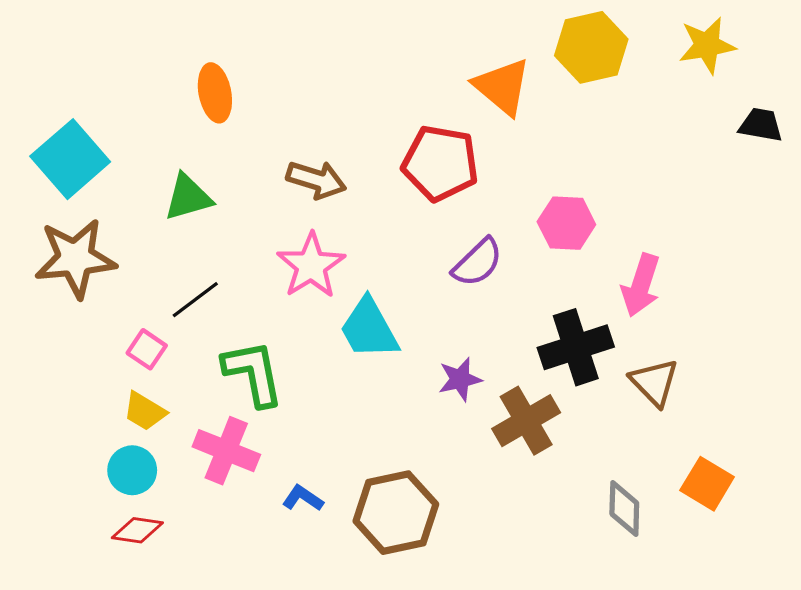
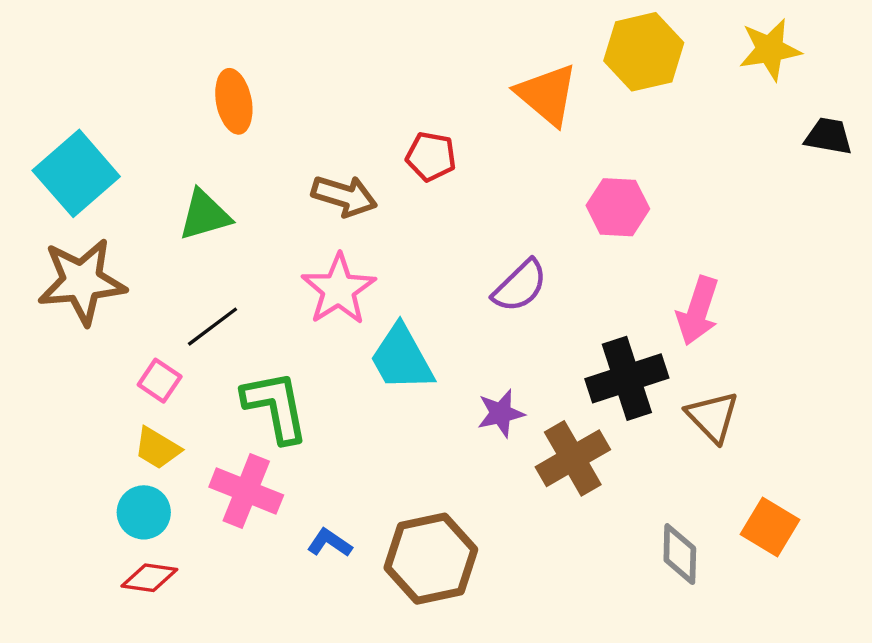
red pentagon: (440, 163) -> (431, 157), moved, size x0.6
pink hexagon: (566, 223) -> (618, 207), moved

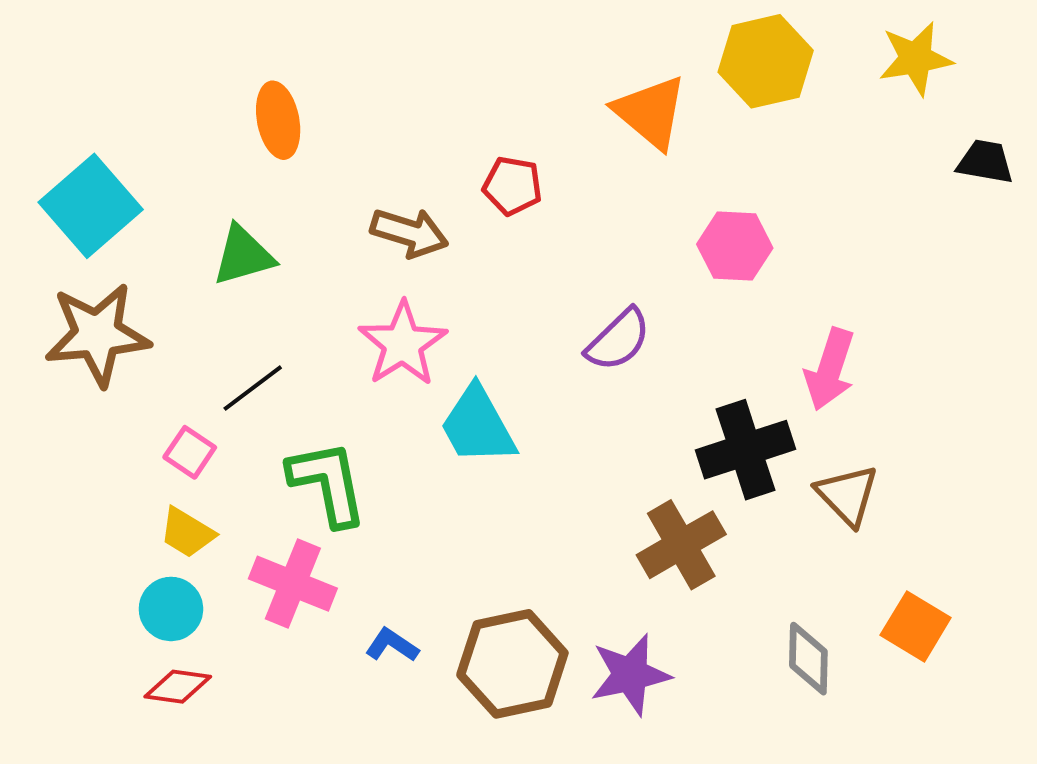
purple star: (501, 413) -> (630, 675), moved, size x1.4

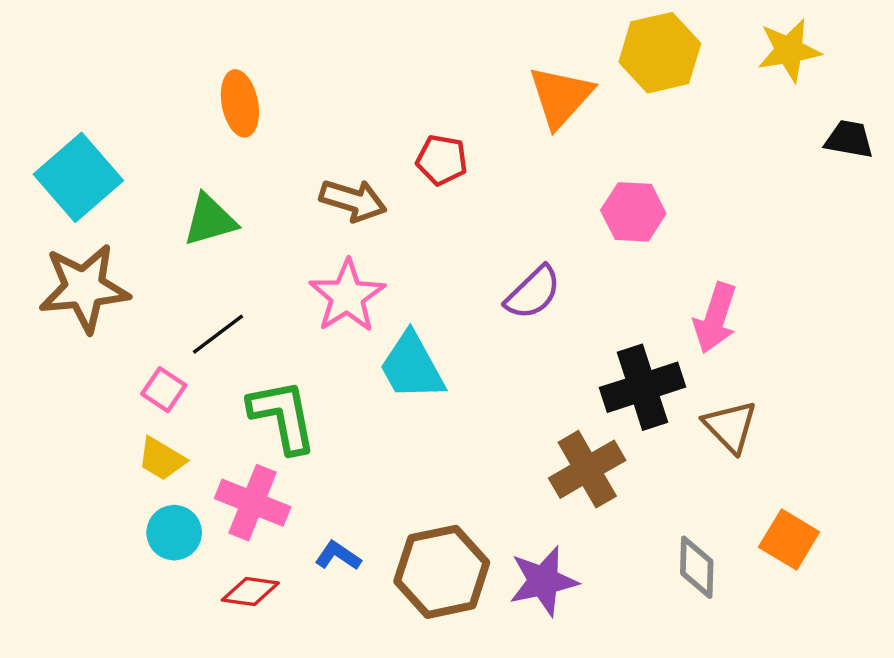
orange triangle: (650, 112) -> (561, 97), turned 32
cyan circle: (171, 609) -> (174, 533), moved
red diamond: (178, 687) -> (250, 591), moved

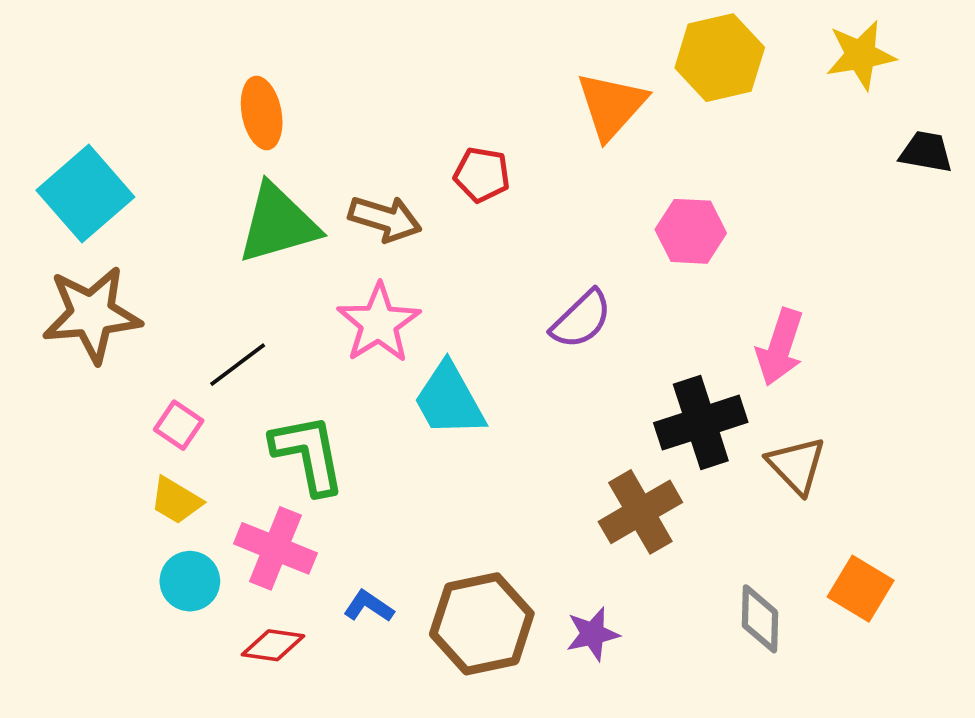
green triangle: (210, 220) -> (278, 224), moved, size x1.4
purple star: (543, 581) -> (593, 634), size x0.7

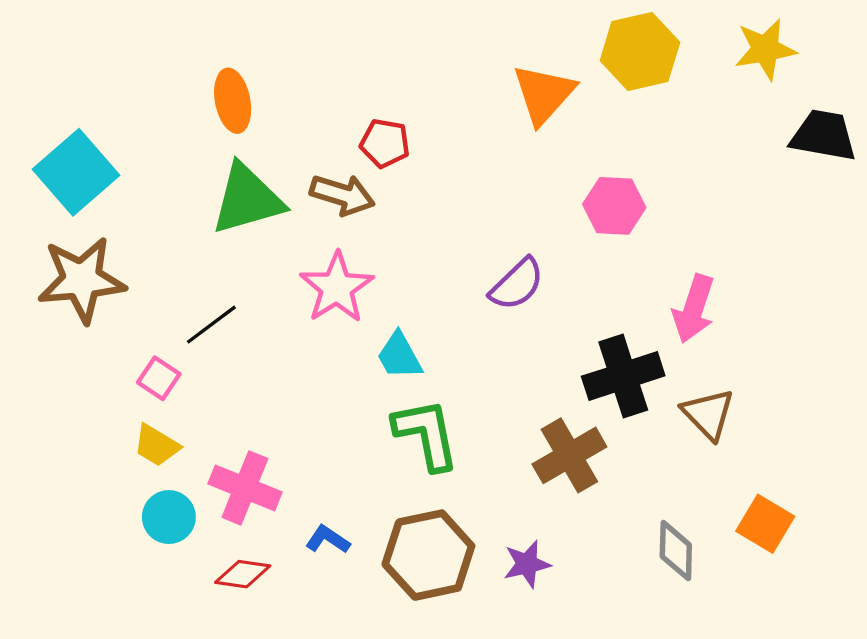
black trapezoid: (926, 152) -> (824, 135), size x1.4
red pentagon: (482, 175) -> (385, 143), moved
cyan trapezoid: (449, 400) -> (399, 356), size x0.7
green L-shape: (308, 454) -> (426, 434), moved

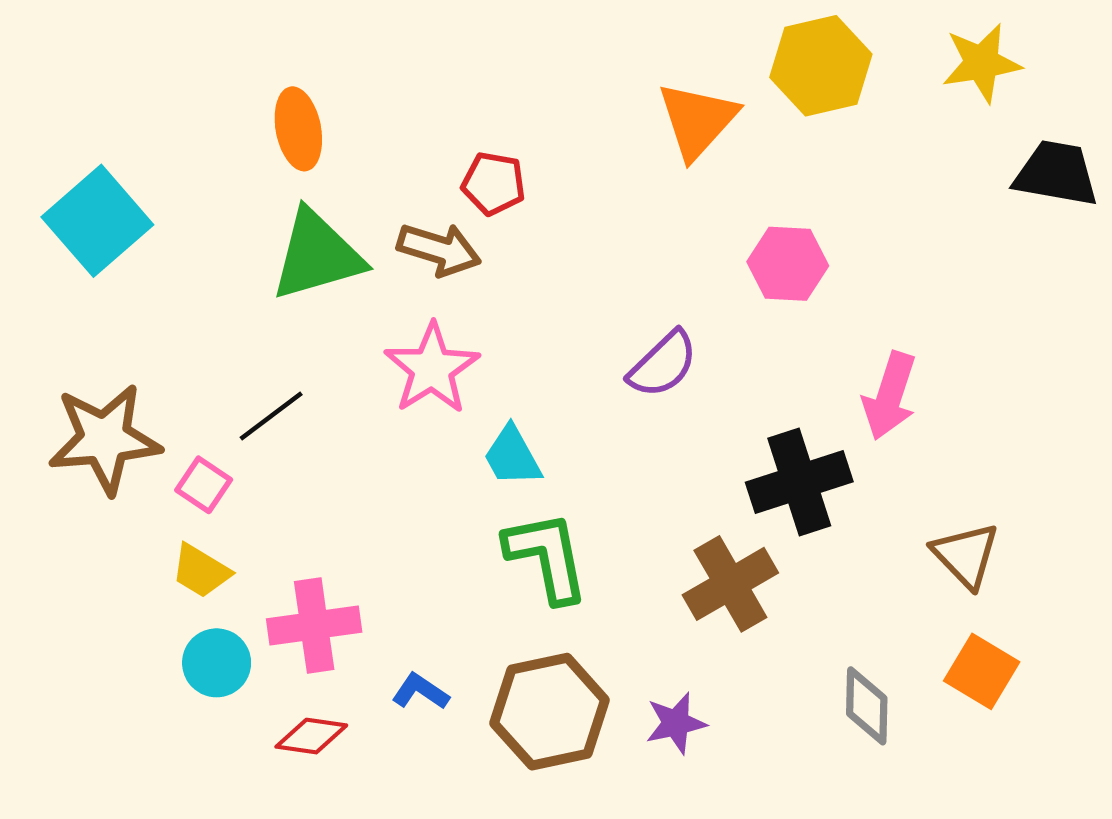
brown star: (82, 280) -> (105, 439), moved
brown triangle: (708, 414) -> (966, 555), moved
pink cross: (245, 488) -> (314, 626), turned -30

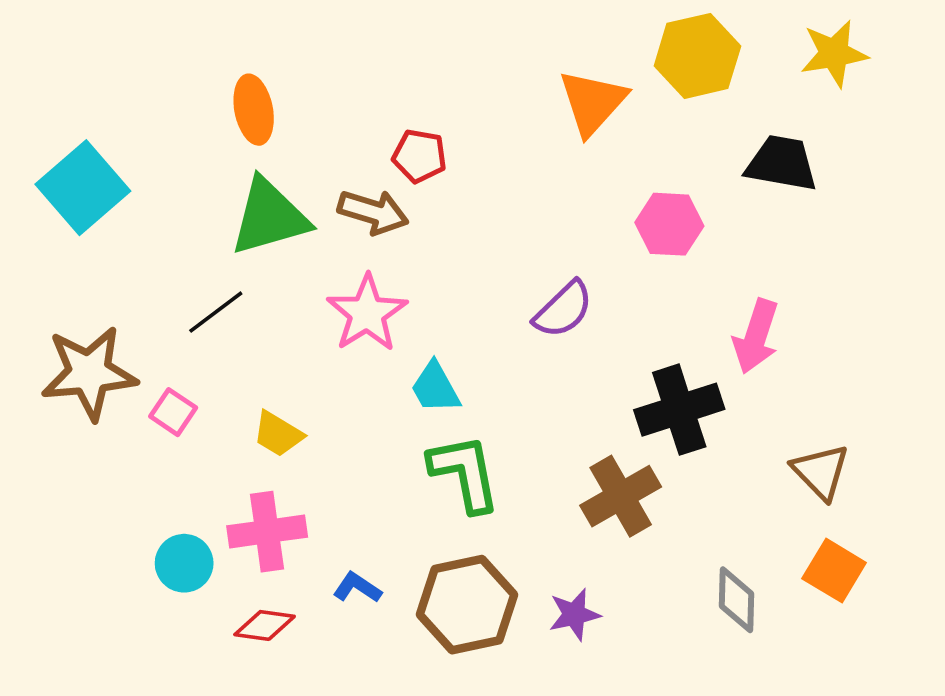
black trapezoid: (1056, 173) -> (782, 163), moved
black line: (271, 416) -> (216, 312), moved
yellow trapezoid: (201, 571) -> (278, 434), moved

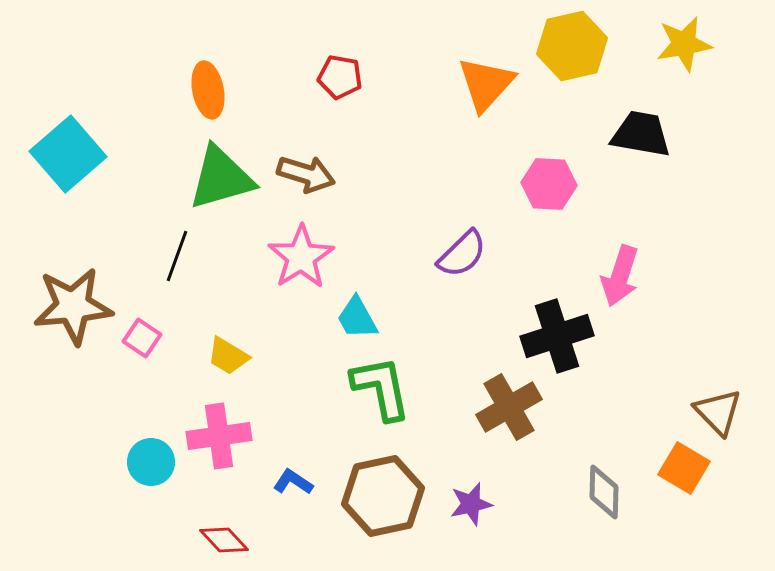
red pentagon: (419, 156) -> (340, 77), moved
black line: (216, 312) -> (177, 256), turned -33
brown triangle: (821, 472) -> (718, 412), moved
red diamond: (265, 625) -> (224, 540), moved, turned 39

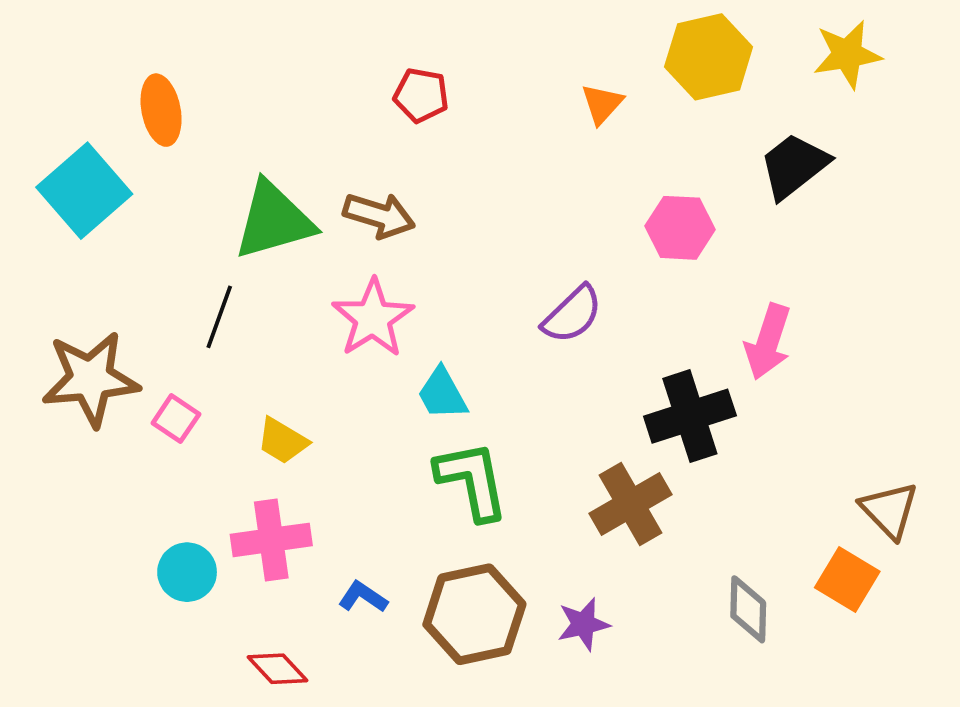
orange triangle: (486, 84) -> (602, 104), size x0.6
orange ellipse: (208, 90) -> (161, 110), moved
black trapezoid: (641, 134) -> (794, 166), turned -48

